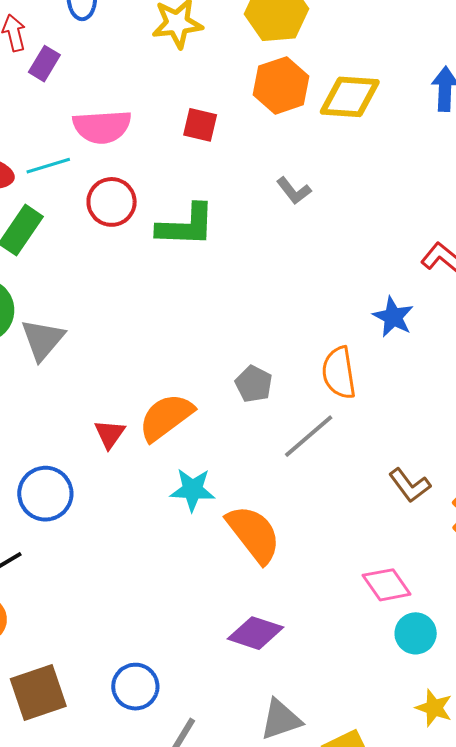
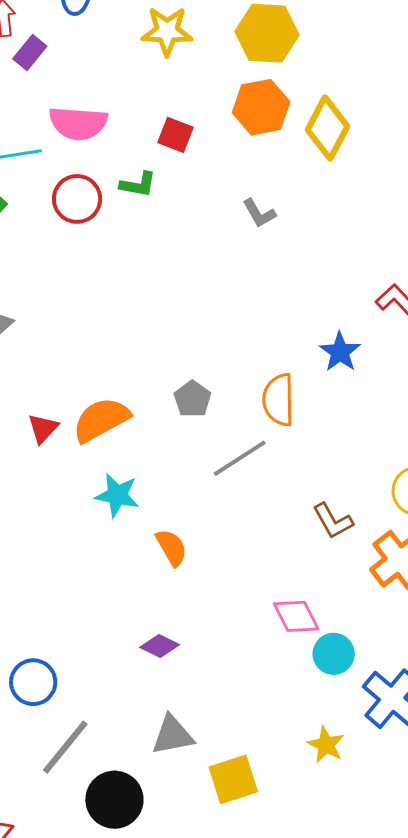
yellow diamond: (350, 97) -> (328, 128), turned -74
green L-shape: (186, 226) -> (138, 185), moved, size x0.6
orange semicircle: (254, 534) -> (172, 548), size x0.6
purple diamond: (256, 633) -> (160, 646), size x0.7
cyan circle: (416, 633) -> (334, 654), moved

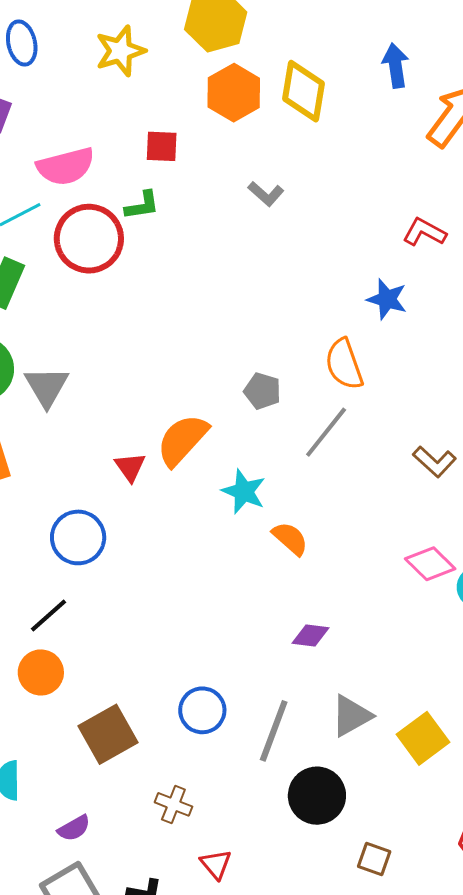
red circle: (77, 199) -> (89, 239), size x1.4
cyan star: (117, 495) -> (244, 492), moved, turned 30
gray line: (65, 747) -> (274, 731), moved

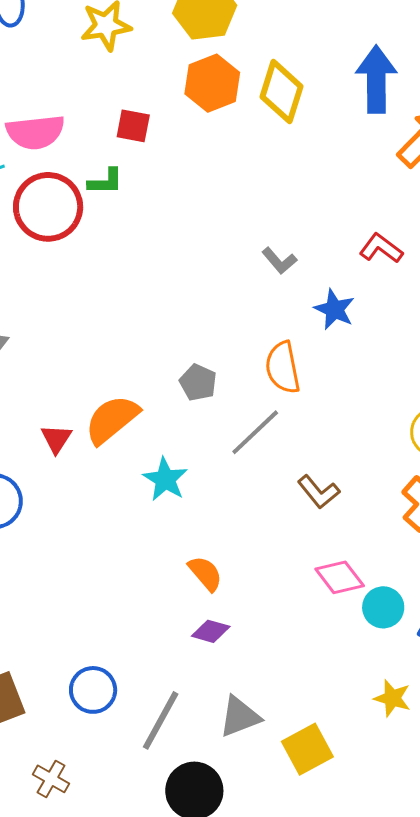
blue arrow: (396, 66) -> (376, 79), size x1.5
gray L-shape: (266, 194) -> (279, 261), moved
brown L-shape: (434, 462) -> (319, 492), moved
orange semicircle: (290, 538) -> (205, 573), moved

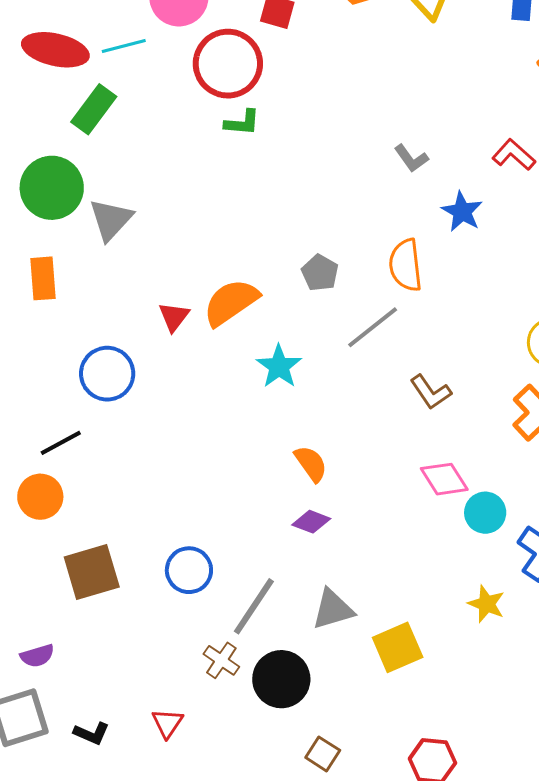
green L-shape: (105, 182) -> (242, 123), moved
red circle: (48, 207) -> (228, 64), moved
brown cross: (51, 779) -> (221, 660), moved

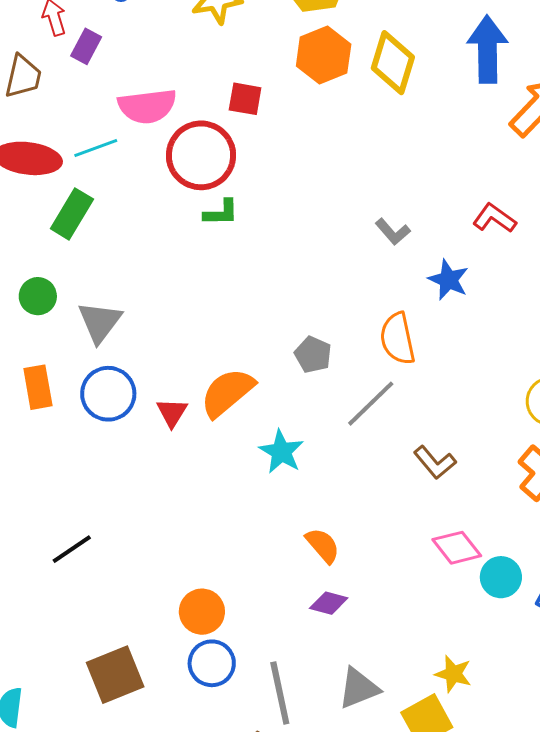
green circle: (52, 188) -> (38, 296), size x0.6
blue circle: (107, 374) -> (108, 394), moved
orange circle: (40, 497) -> (202, 612), moved
yellow star: (486, 604) -> (453, 674), moved
gray line: (254, 606) -> (280, 693), turned -40

